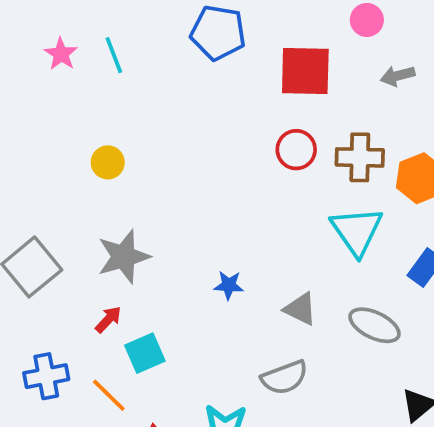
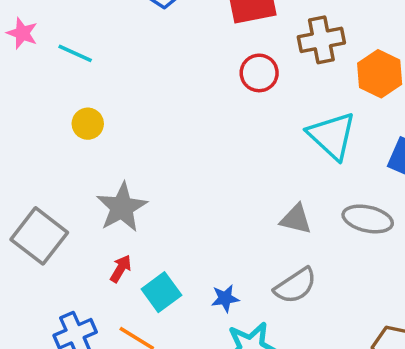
cyan line: (114, 55) -> (75, 53), moved, turned -32
brown cross: (360, 157) -> (321, 40), moved
blue star: (229, 285) -> (225, 298), moved

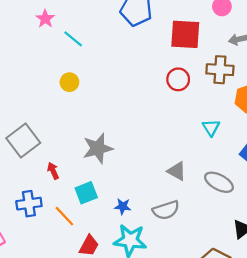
cyan triangle: (332, 136) -> (211, 128), size x0.6
gray star: (122, 207) -> (98, 148), moved
red arrow: (121, 269) -> (53, 171), moved, turned -70

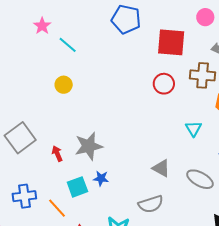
red arrow: (53, 171) -> (57, 154), moved
blue star: (123, 206) -> (101, 178), moved

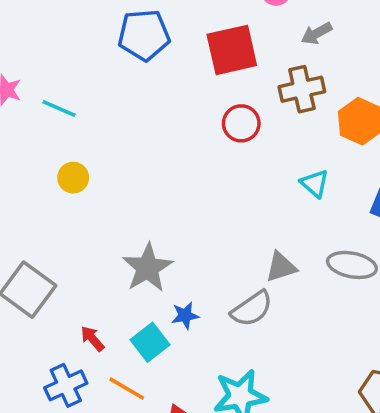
red arrow: (57, 154) -> (92, 339), moved
gray triangle: (161, 168) -> (281, 267), turned -30
gray semicircle: (151, 204) -> (252, 309), moved

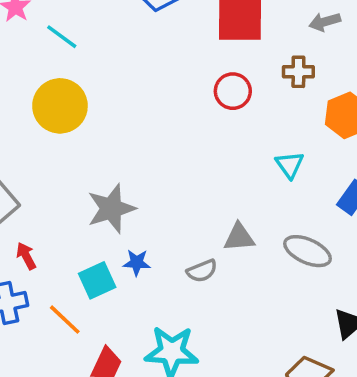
brown cross: (302, 89) -> (298, 72), size x0.7
yellow circle: (73, 178) -> (60, 106), size x1.8
gray semicircle: (252, 309) -> (202, 271), size x0.7
red arrow: (92, 339) -> (26, 256), moved

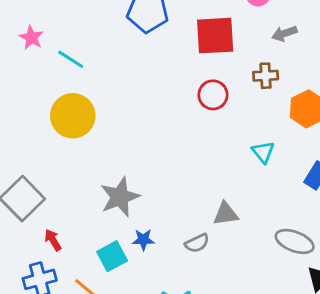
gray ellipse: (307, 251) -> (295, 241), moved

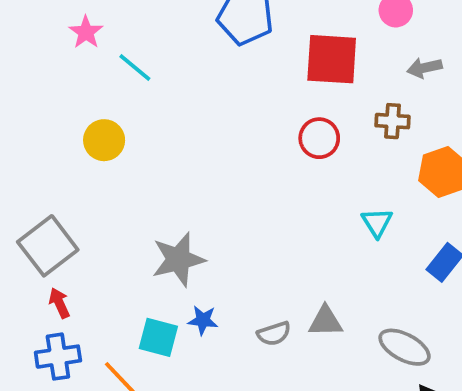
yellow circle: (73, 116) -> (104, 140), moved, size x0.7
gray triangle: (226, 214) -> (325, 321), moved
red arrow: (53, 240) -> (59, 303), moved
cyan square: (112, 256) -> (158, 337), turned 36

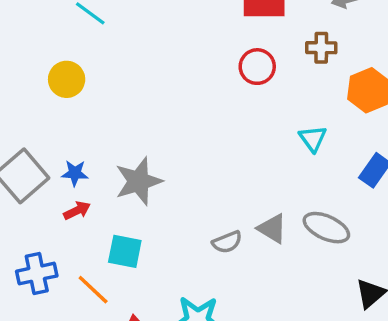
red arrow: (59, 303) -> (77, 211), moved, turned 92
blue star: (203, 320) -> (75, 173), moved
gray triangle: (325, 321) -> (272, 229), turned 36
gray ellipse: (405, 347) -> (326, 228), moved

